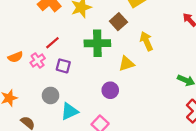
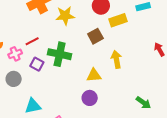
green cross: (97, 43) -> (60, 54), moved
purple circle: (110, 90) -> (90, 98), moved
gray circle: (51, 95) -> (14, 79), moved

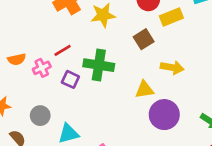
yellow arrow: (116, 59) -> (172, 67), turned 114
gray circle: (14, 79) -> (40, 116), moved
purple circle: (90, 98) -> (164, 115), moved, size x1.5

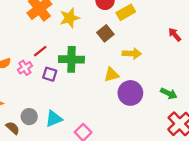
gray circle: (40, 116) -> (29, 117), moved

